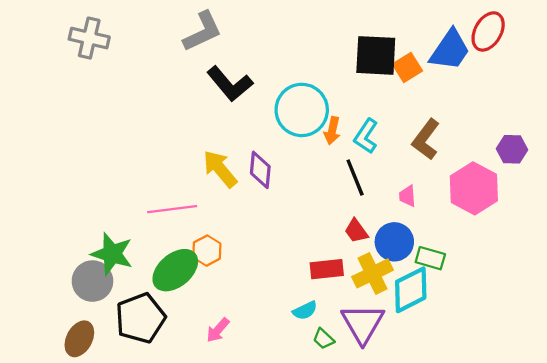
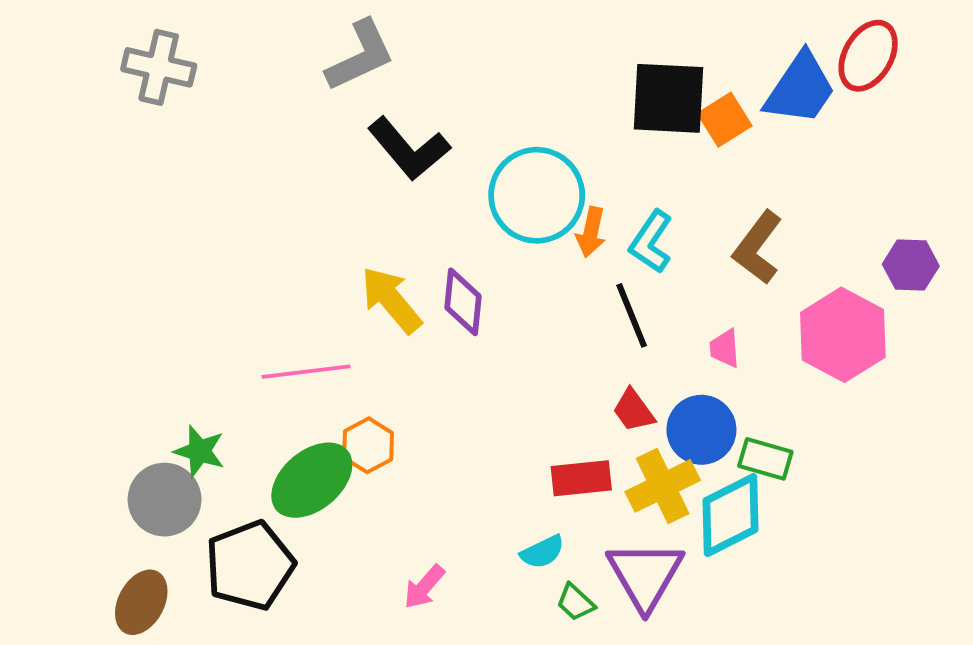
green star: (112, 254) -> (199, 451), size x0.7
pink arrow: (218, 330) -> (424, 587), moved

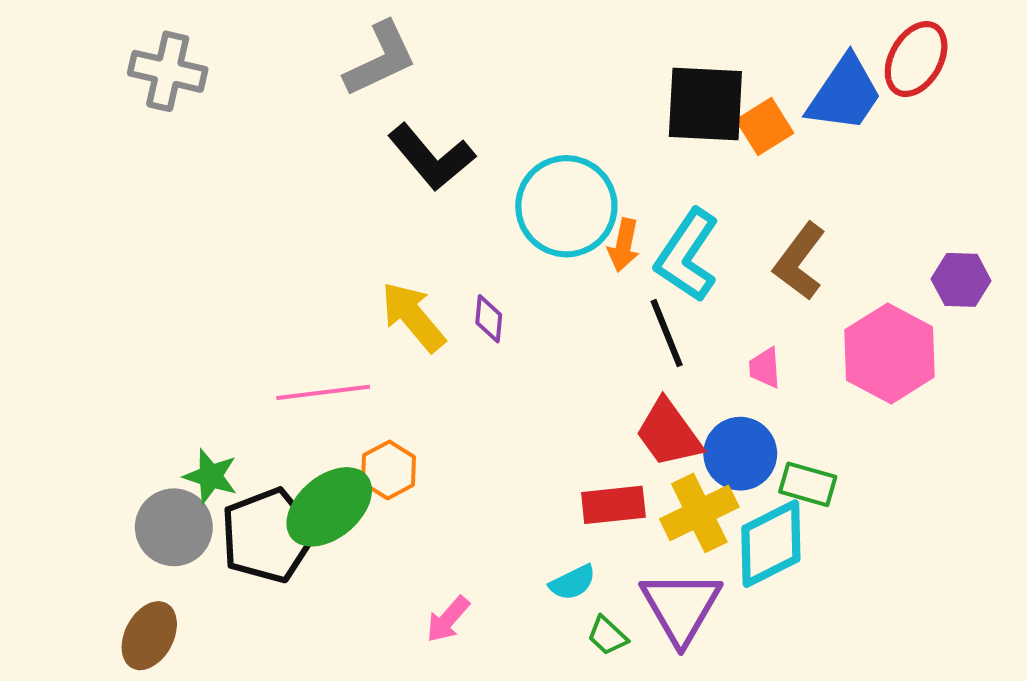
cyan L-shape: (651, 242) -> (687, 255), size x1.4
purple diamond: (463, 302) -> (489, 319), size x0.7
red trapezoid: (634, 410) -> (669, 433), size x1.5
black pentagon: (250, 565) -> (268, 535), moved

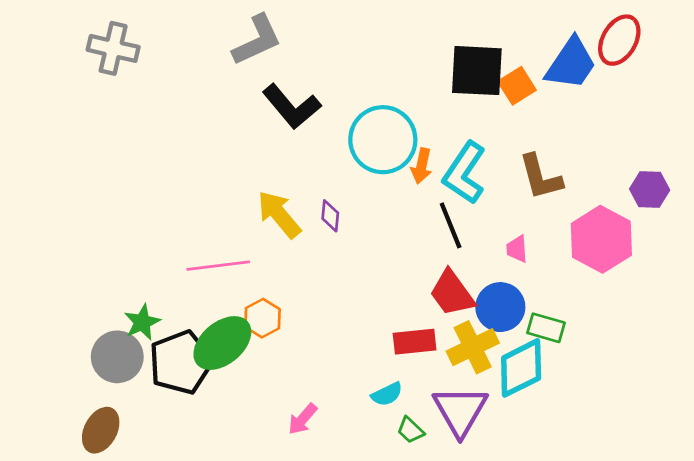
brown L-shape: (800, 261) -> (540, 177), turned -52
green star: (211, 476) -> (142, 322), turned 30

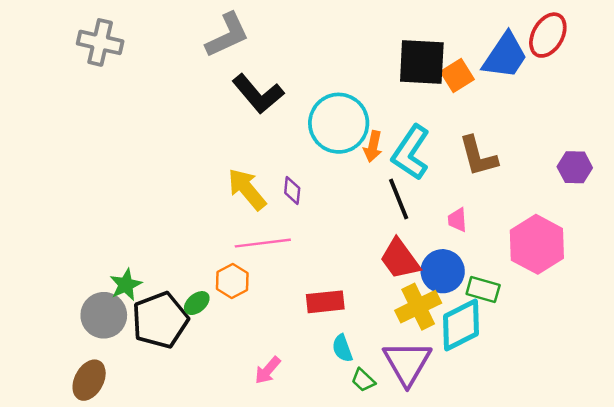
pink hexagon: (601, 239) -> (537, 244), moved
pink line: (218, 266) -> (263, 243), moved
red rectangle: (415, 342) -> (325, 302), moved
green ellipse: (222, 343) -> (197, 303), size x0.5
cyan semicircle: (387, 394) -> (342, 348), turned 96

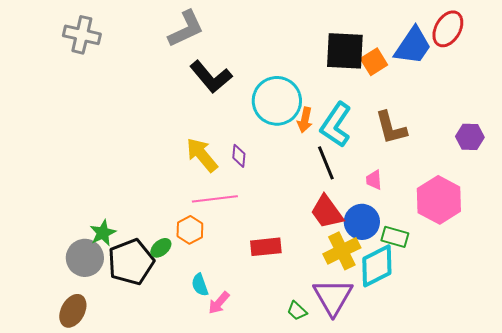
cyan semicircle: (342, 348) -> (200, 285), moved

